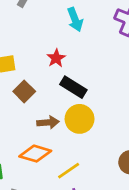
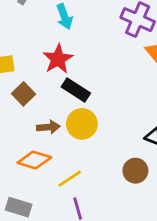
cyan arrow: (75, 20) -> (64, 17), moved
red star: (56, 58) -> (58, 59), size x1.5

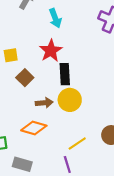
black rectangle: (76, 90) -> (65, 74), turned 55
yellow line: (70, 179) -> (77, 144), moved

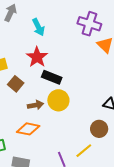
black rectangle: (65, 74) -> (52, 77), turned -60
yellow line: (77, 144) -> (84, 151), moved

